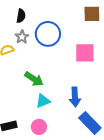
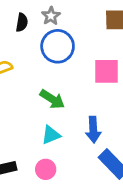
gray star: (22, 37) -> (51, 16), moved
green arrow: (34, 79) -> (52, 99), moved

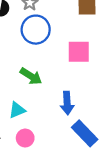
cyan triangle: (51, 135) -> (17, 110), moved

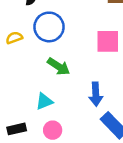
blue circle: (36, 30) -> (49, 27), moved

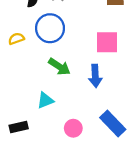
blue arrow: (96, 94) -> (95, 76), moved
pink circle: (53, 130) -> (73, 128), moved

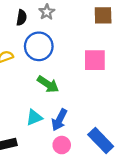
blue arrow: (95, 76) -> (59, 120), moved, turned 30

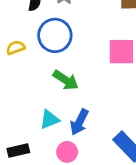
pink circle: (62, 145) -> (67, 152), moved

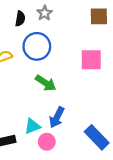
cyan triangle: (49, 119) -> (32, 126), moved

